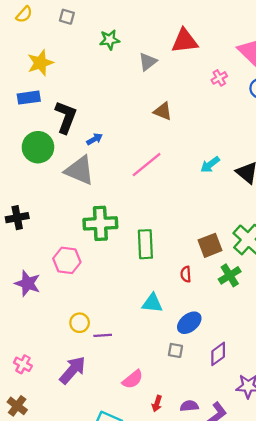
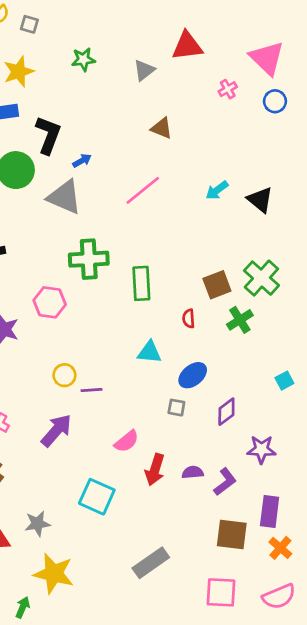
gray square: (67, 17) -> (29, 24), moved
green star: (110, 40) -> (83, 59), moved
red arrow: (157, 404) -> (155, 470), size x1.6

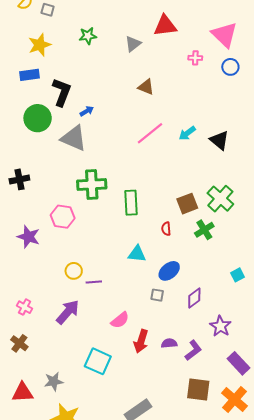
pink cross: (228, 89) -> (195, 58), turned 32
pink line: (143, 190) -> (150, 133), moved
purple star: (261, 449) -> (220, 326), turned 30
purple rectangle: (270, 511) -> (239, 363), moved, turned -50
orange cross: (280, 548) -> (234, 400), size x1.5

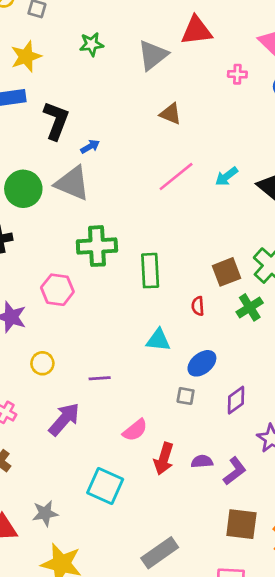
gray triangle: (133, 44) -> (153, 55), size x1.4
green circle: (38, 118) -> (23, 189), moved
yellow circle: (74, 271) -> (42, 363), moved

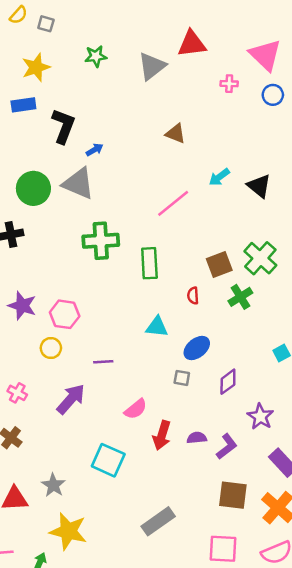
brown triangle: (171, 114) -> (176, 134), moved
pink line: (176, 177) -> (173, 203), moved
pink hexagon: (57, 290) -> (65, 314), moved
gray star: (45, 513) -> (53, 485), turned -30

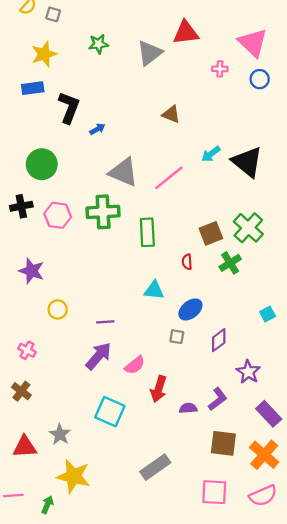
gray triangle: (78, 183) -> (123, 172), moved
black triangle: (259, 186) -> (247, 162), size x1.4
pink hexagon: (65, 314) -> (58, 215), moved
purple arrow: (71, 399) -> (98, 356), moved
purple semicircle: (197, 438) -> (188, 408), moved

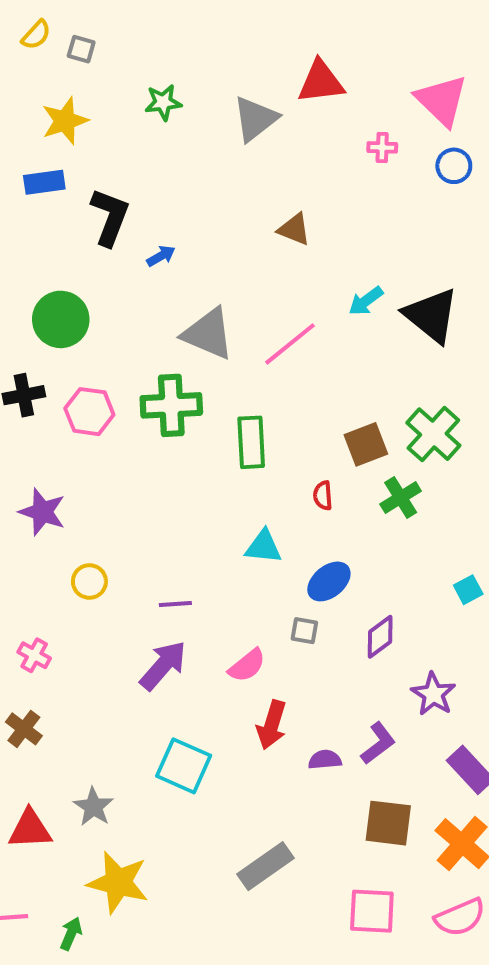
pink semicircle: (135, 365) -> (247, 665), moved

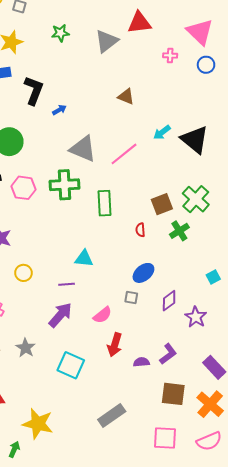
cyan triangle: (263, 547) -> (84, 259), moved
purple star: (433, 694) -> (196, 317), moved
gray star: (93, 807) -> (26, 348), moved

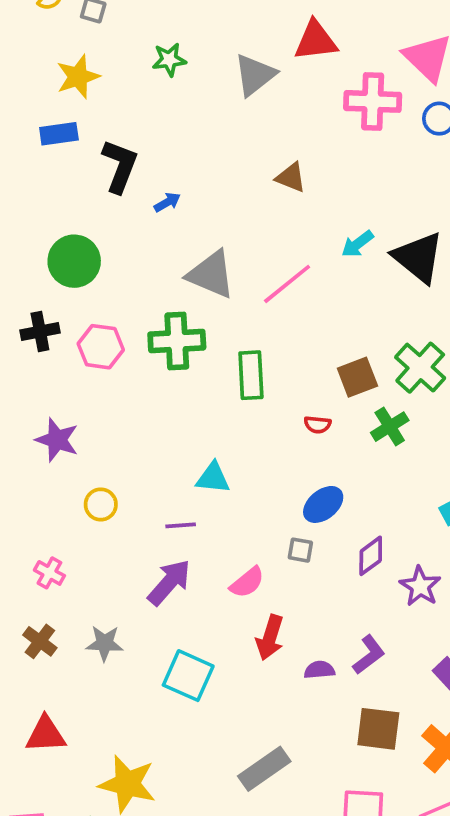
pink cross: (170, 56) -> (373, 101), size x2.0
red semicircle: (140, 230) -> (317, 425), turned -80
gray star: (26, 348) -> (105, 643), turned -30

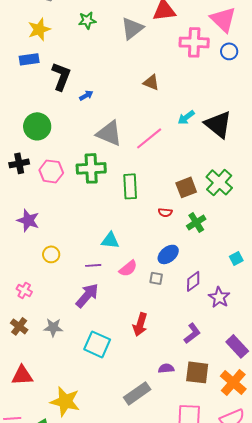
green cross: (390, 427) -> (196, 222), moved
pink semicircle: (247, 582) -> (128, 268), moved
purple semicircle: (319, 670) -> (166, 368), moved

